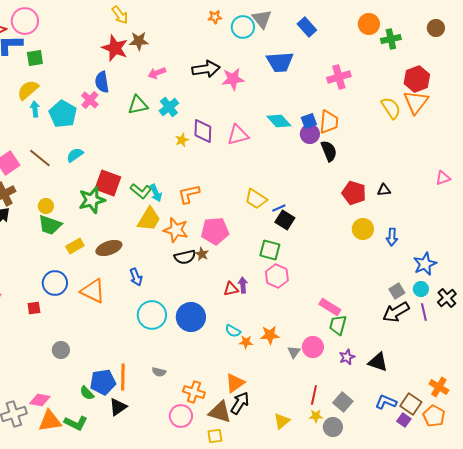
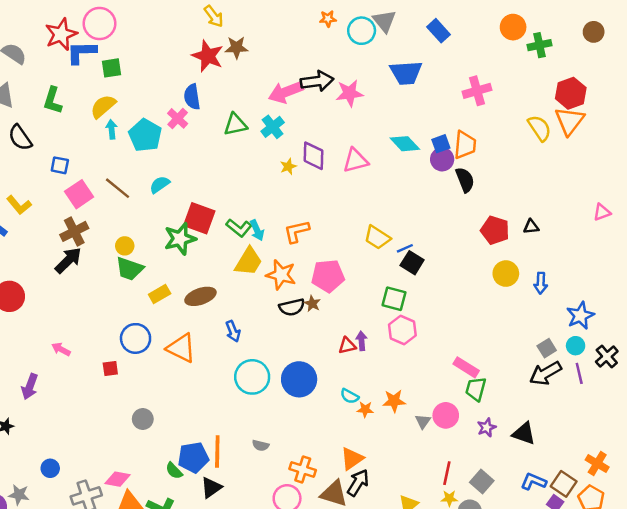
pink arrow: (157, 73) -> (286, 92), moved, size x1.6

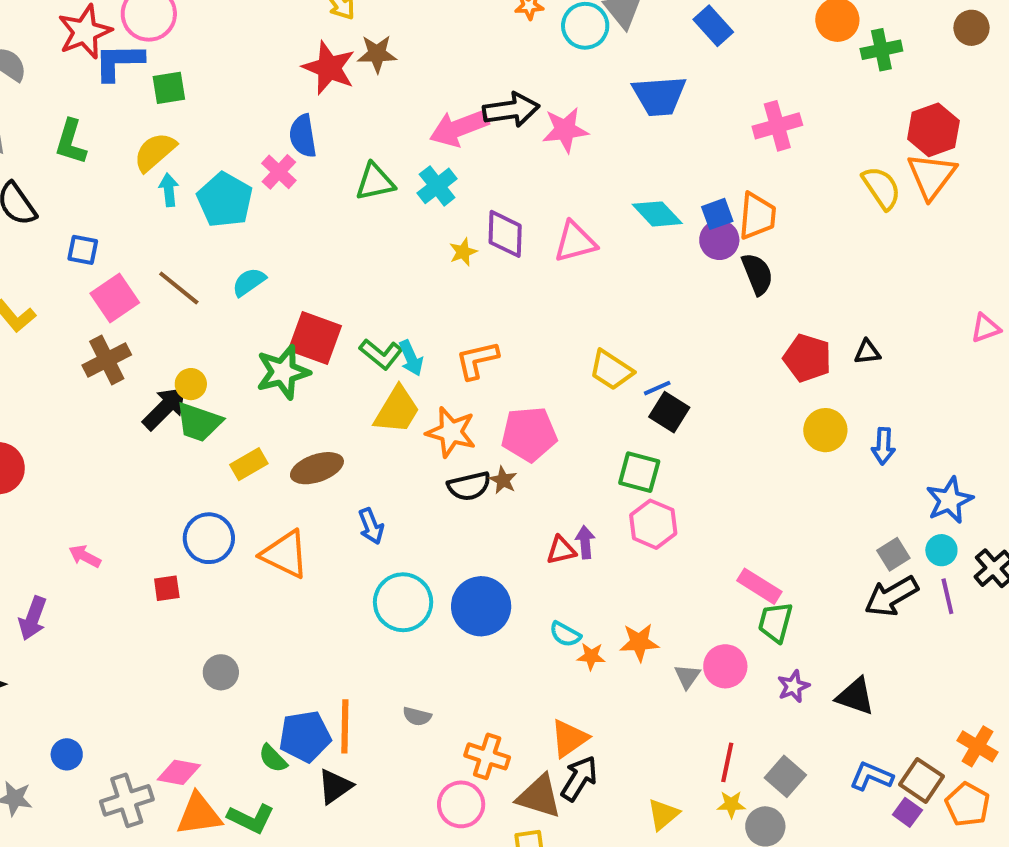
black arrow: (68, 260) -> (165, 408), moved

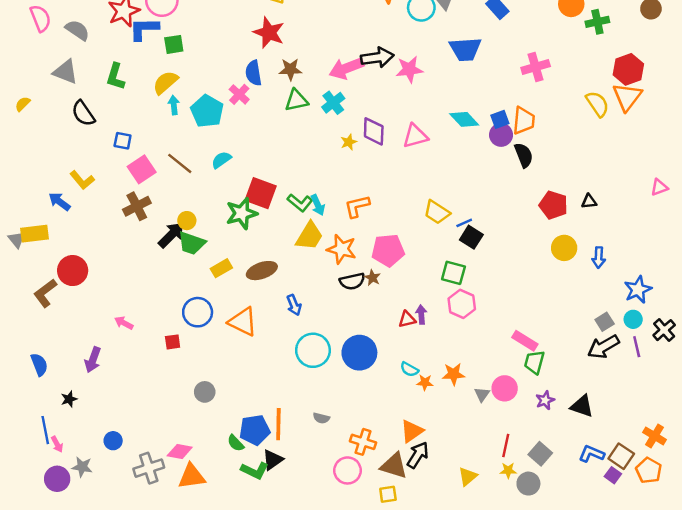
brown star: (377, 54) -> (290, 69), moved
green L-shape: (251, 818) -> (255, 470), moved

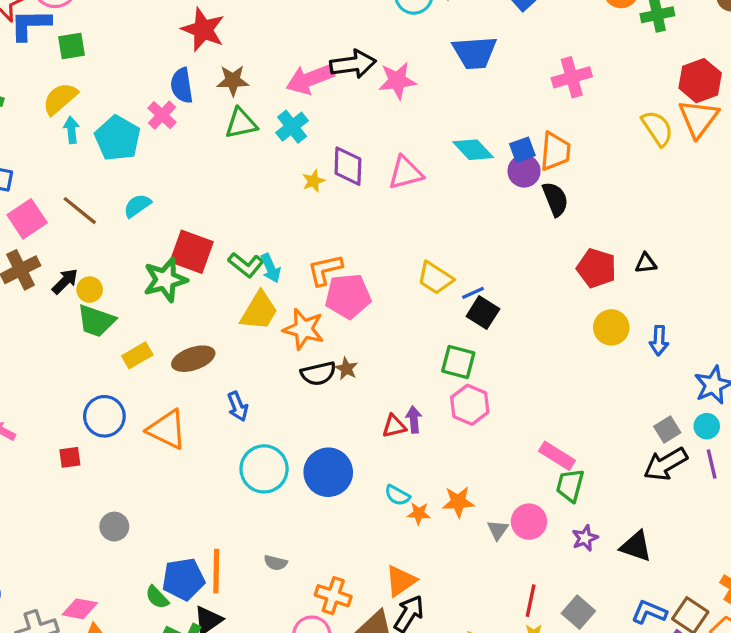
black arrow: (171, 235) -> (65, 281), moved, size x0.7
pink pentagon: (388, 250) -> (348, 296), moved

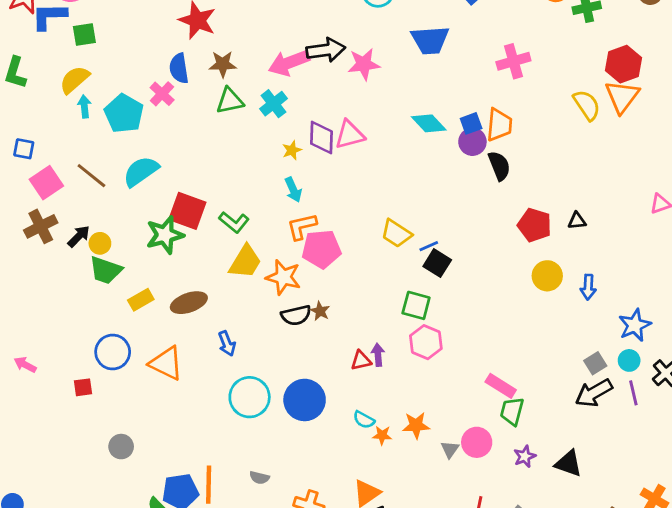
pink triangle: (406, 173) -> (350, 135), moved
cyan semicircle: (137, 206) -> (141, 171), size x1.5
cyan arrow: (271, 268) -> (293, 190), moved

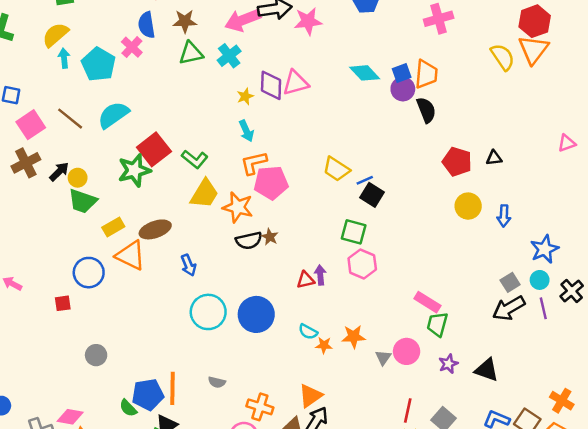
red square: (187, 211) -> (154, 149), turned 32
orange triangle: (166, 363) -> (131, 255), moved

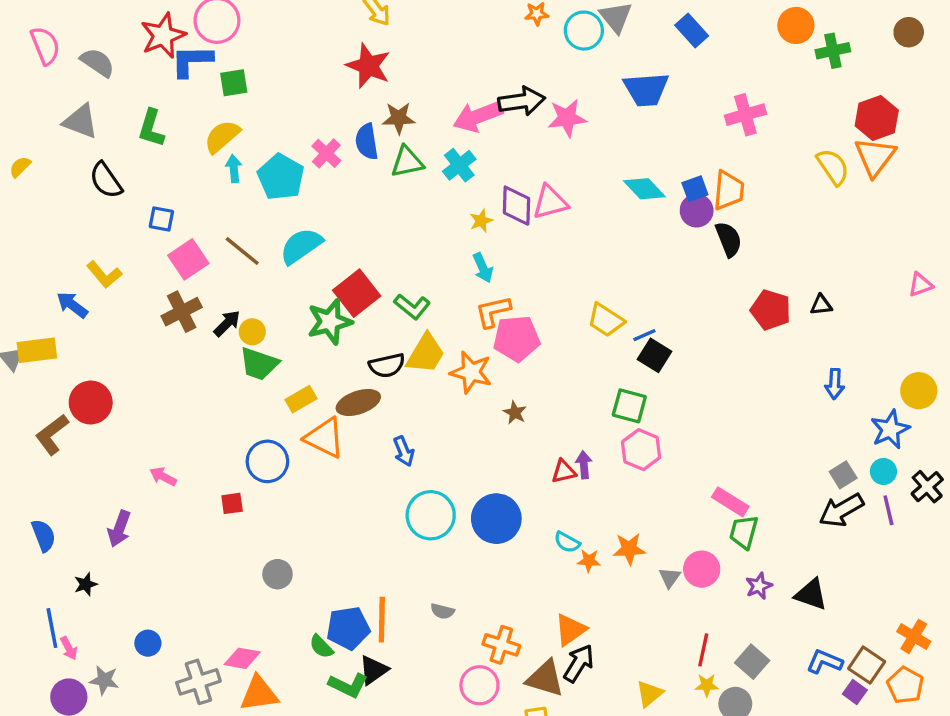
blue semicircle: (147, 25) -> (367, 142), moved
yellow circle: (468, 206) -> (919, 391), moved
black semicircle: (249, 241) -> (387, 365), moved

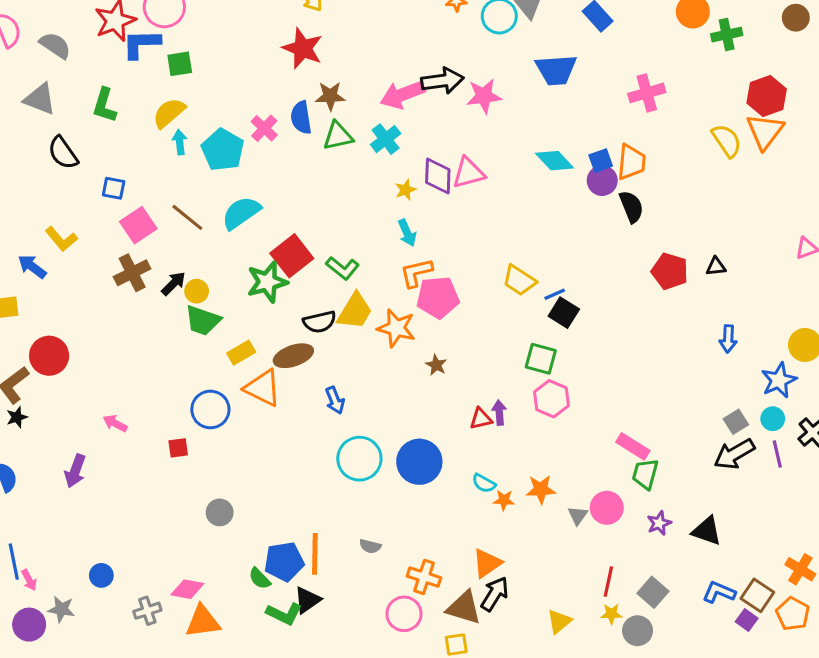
black star: (86, 584) -> (17, 417), moved
gray cross: (198, 682) -> (147, 611), size x0.7

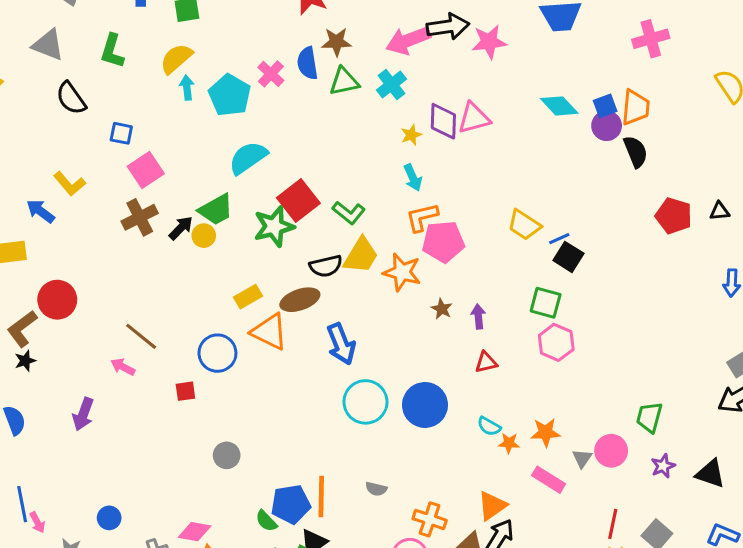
brown line: (187, 217) -> (141, 336), moved
green trapezoid: (203, 320) -> (216, 210), moved, turned -48
blue arrow: (335, 400) -> (341, 344), size x1.5
purple arrow: (499, 413) -> (478, 316), moved
pink rectangle: (633, 446) -> (549, 480), moved

